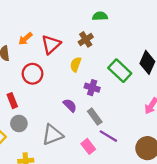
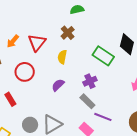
purple cross: (92, 88) -> (90, 81), moved, turned -32
purple semicircle: (70, 105) -> (58, 85), moved, turned -80
gray circle: (19, 123) -> (30, 125), moved

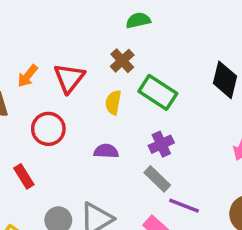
green rectangle: (103, 56) -> (158, 92), moved
purple semicircle: (58, 85) -> (106, 151), turned 48

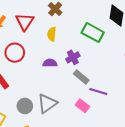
green rectangle: (158, 92) -> (93, 33), moved
purple cross: (161, 144) -> (73, 57), moved

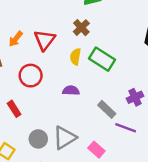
green rectangle: (93, 33) -> (102, 59), moved
purple cross: (73, 57) -> (135, 97), moved
pink rectangle: (82, 106) -> (96, 150), moved

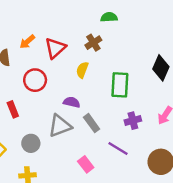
green rectangle: (102, 59) -> (120, 85), moved, turned 50
gray rectangle: (107, 109) -> (92, 123), moved
gray triangle: (65, 138) -> (60, 126), moved

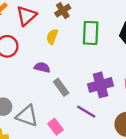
green rectangle: (120, 85) -> (91, 33), moved
purple cross: (133, 121) -> (100, 85), size x1.5
gray triangle: (60, 126) -> (27, 116), moved, turned 40

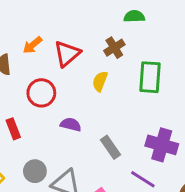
purple semicircle: (42, 67) -> (71, 124), moved
purple cross: (100, 85) -> (162, 145), turned 30

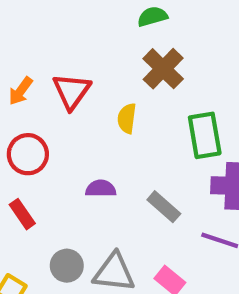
brown cross: (114, 48) -> (163, 69), moved, size x1.4
green rectangle: (150, 77) -> (205, 135), moved
red circle: (41, 93) -> (28, 154), moved

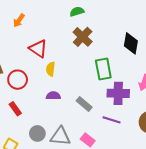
orange arrow: (21, 91) -> (19, 20), moved
red triangle: (72, 91) -> (38, 49), turned -30
yellow semicircle: (127, 118) -> (51, 69), moved

